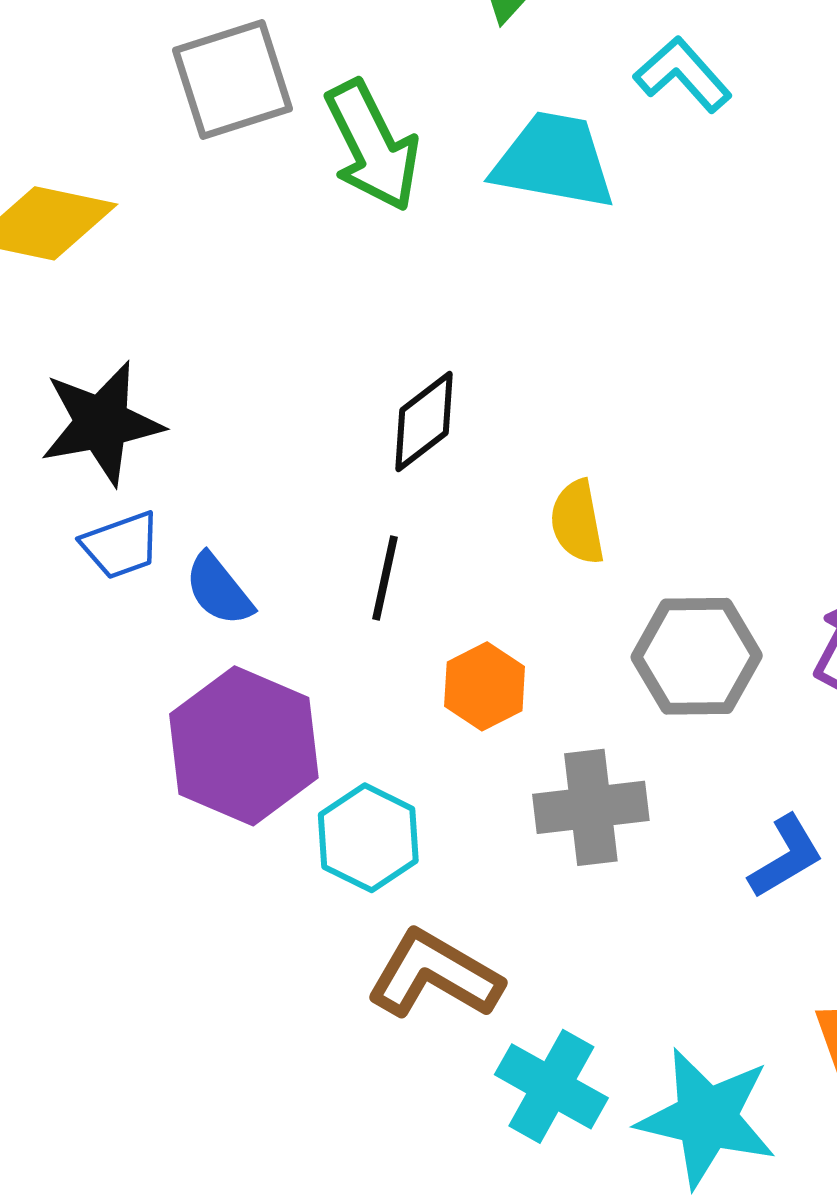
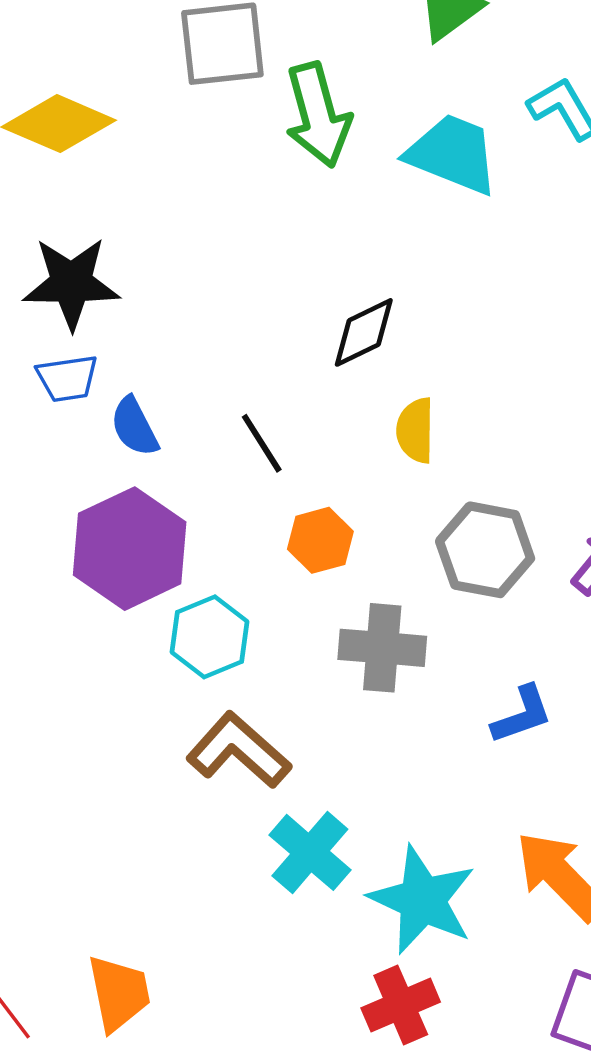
black diamond: (424, 421) -> (364, 332), moved
black line: (385, 578) -> (262, 443), turned -56

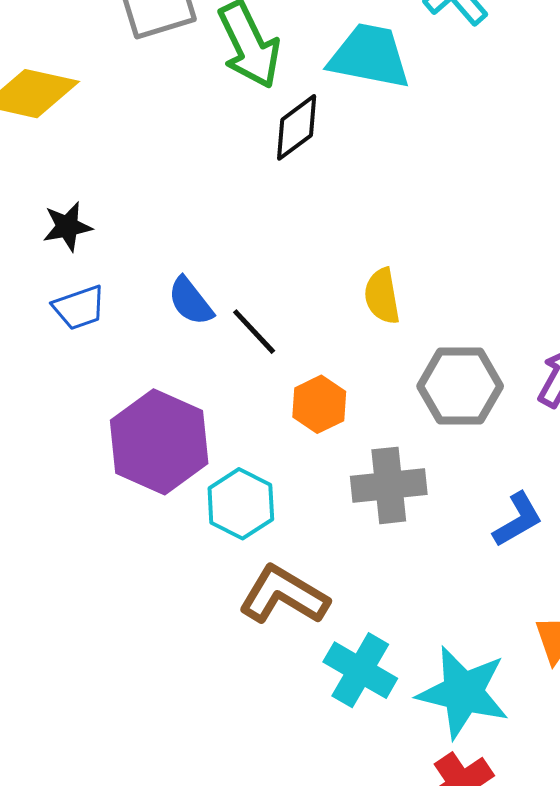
black star: (71, 283) -> (67, 227), size x0.6
black diamond: (364, 332) -> (297, 127), moved
blue semicircle: (134, 427) -> (191, 301), moved

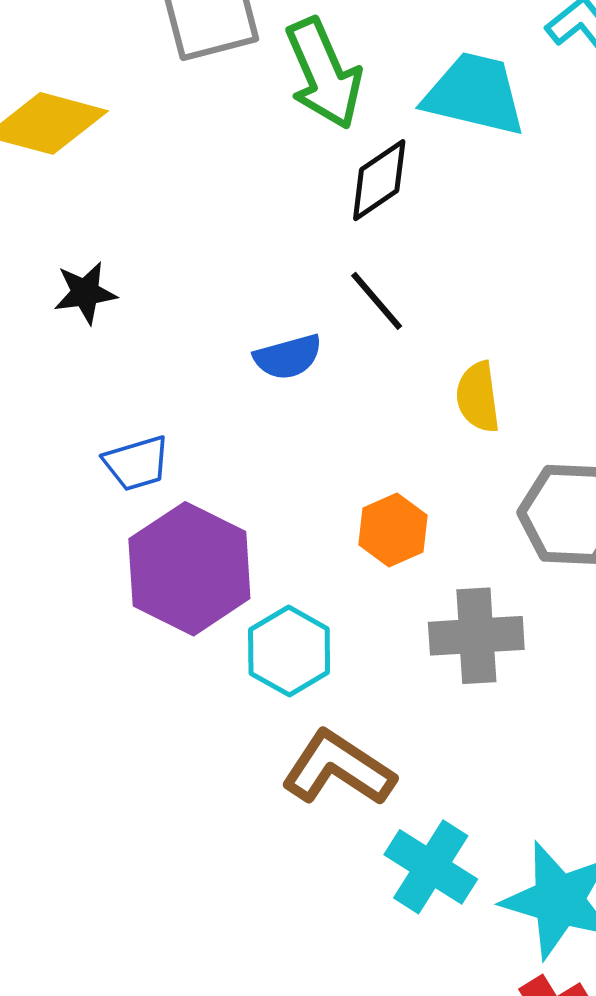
blue semicircle: (191, 301) -> (288, 357), moved, turned -70
blue trapezoid: (79, 308) -> (137, 463), moved
black line: (254, 332) -> (377, 301), moved

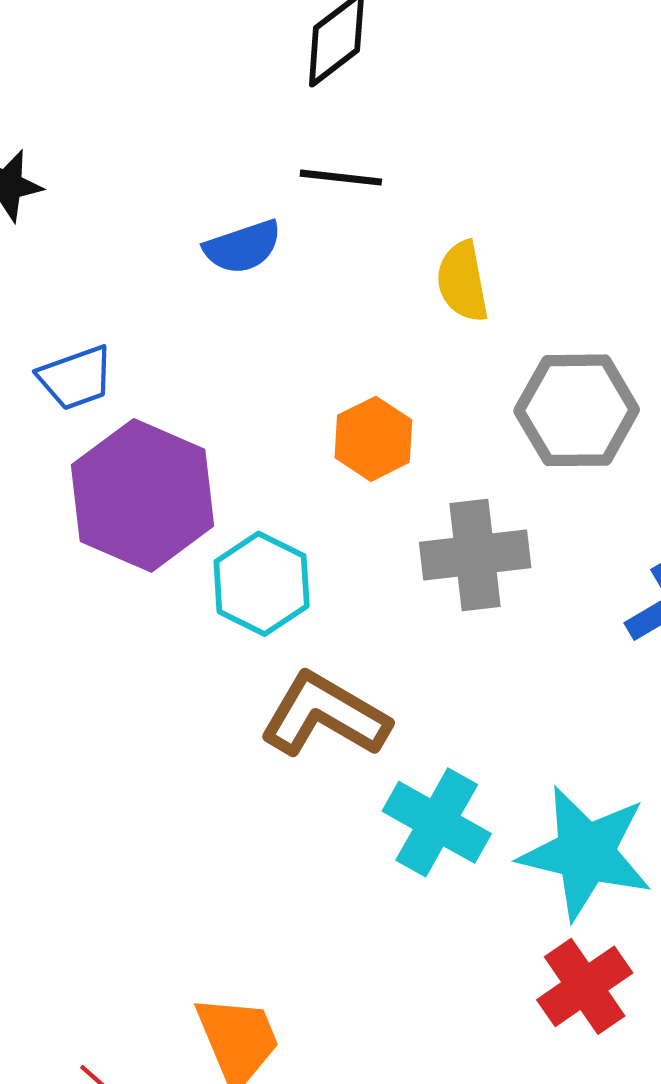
black line: (377, 301) -> (341, 178), turned -40

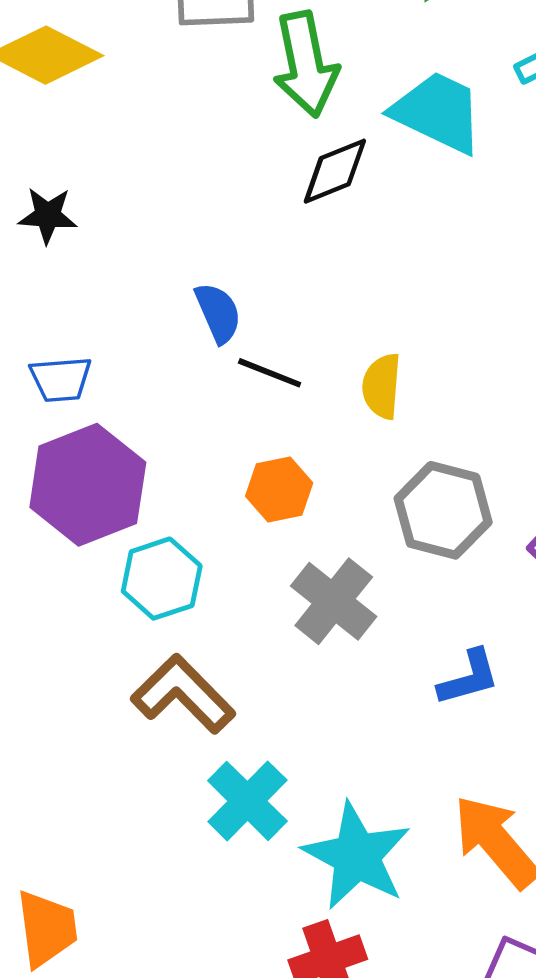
black line: (341, 178) -> (270, 373), moved
blue semicircle: (243, 247) -> (218, 313), turned -110
gray cross: (475, 555) -> (334, 601), turned 30

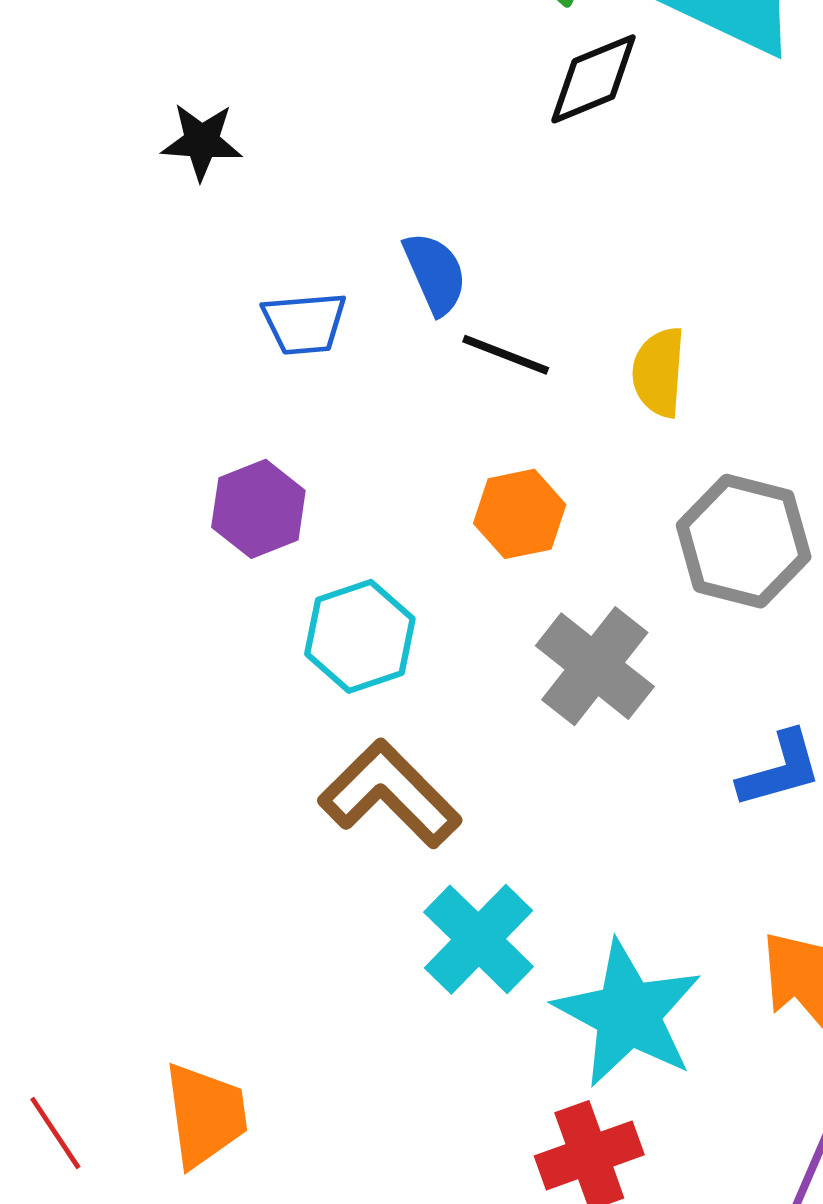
blue trapezoid: (61, 379) -> (304, 323), moved
purple hexagon: (88, 485) -> (258, 509), size x0.6

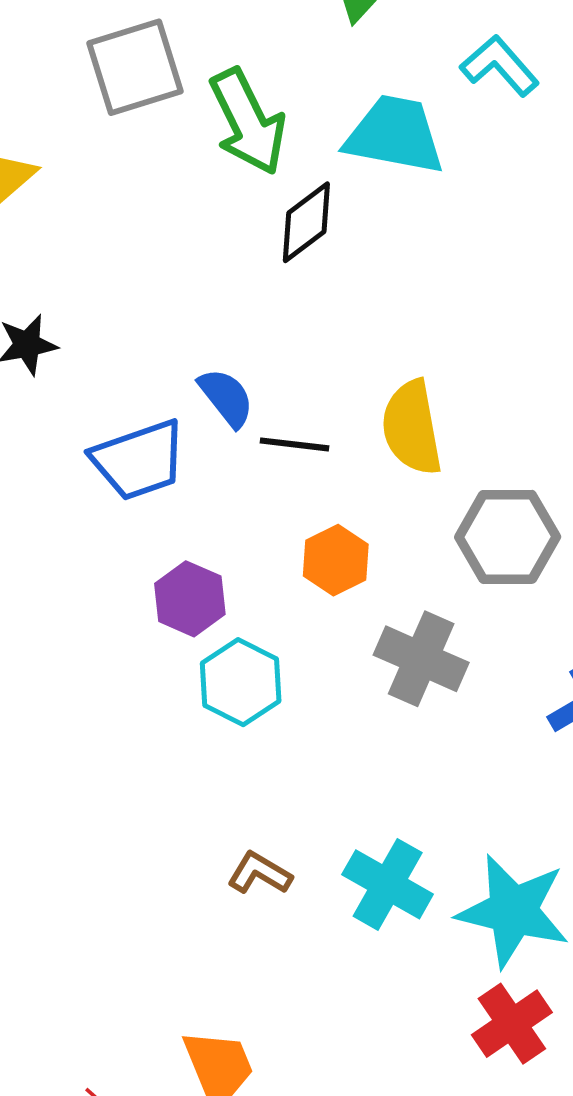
blue trapezoid: (304, 323) -> (139, 460), size x1.5
yellow semicircle: (659, 372) -> (412, 428), size x1.4
purple hexagon: (258, 509) -> (190, 599), moved
brown L-shape: (390, 794) -> (260, 873), moved, size x0.6

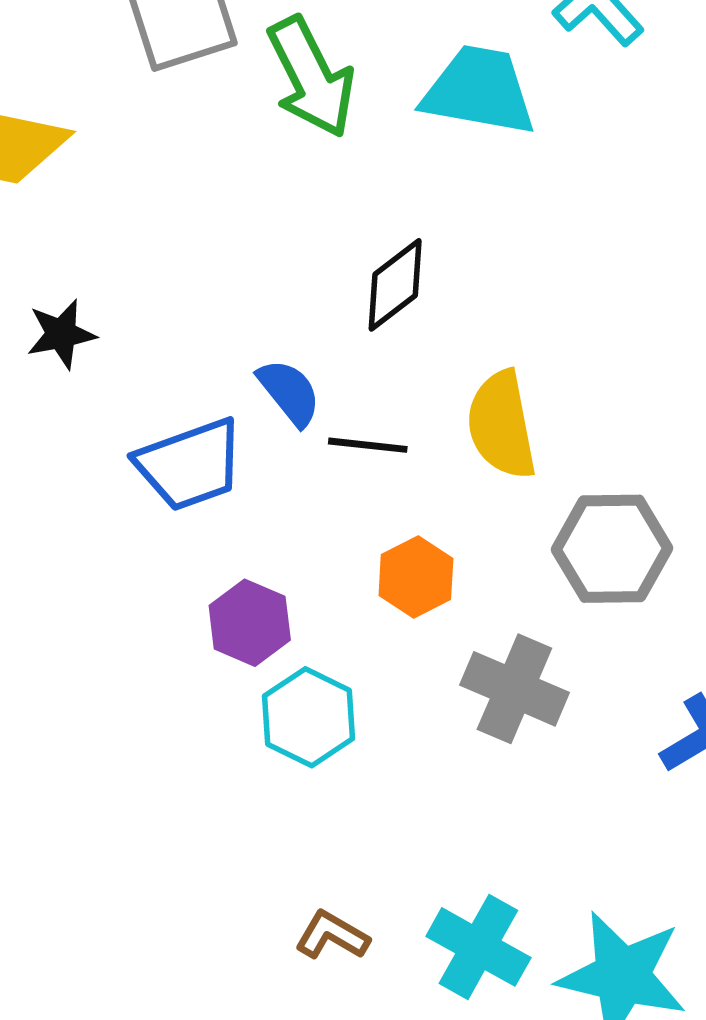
black diamond: (306, 222) -> (395, 285), moved

